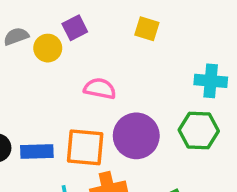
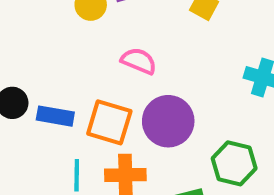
green hexagon: (199, 130) -> (234, 163), moved

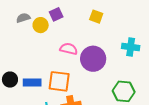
purple circle: (168, 121) -> (93, 59), moved

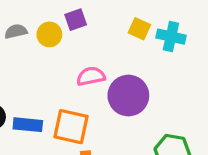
gray semicircle: (23, 18) -> (16, 31), moved
cyan cross: (131, 47) -> (171, 37), moved
pink semicircle: (69, 49) -> (91, 76), turned -30

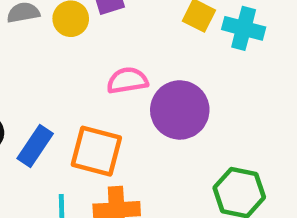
blue rectangle: (28, 125) -> (35, 146), turned -64

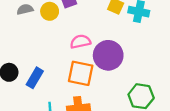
orange square: (96, 151) -> (81, 73), moved

